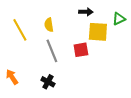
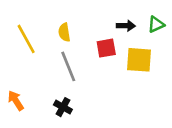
black arrow: (86, 12) -> (126, 26), moved
yellow square: (98, 32) -> (139, 60), moved
red square: (81, 50) -> (106, 48), moved

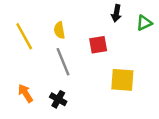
black arrow: (126, 26) -> (116, 13), moved, turned 98
yellow square: (139, 60) -> (122, 80), moved
orange arrow: (16, 101) -> (25, 93), moved

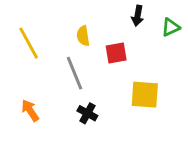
yellow semicircle: (59, 30) -> (83, 36), moved
black cross: (58, 99) -> (87, 113), moved

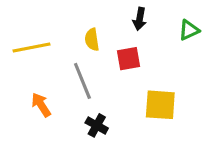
black arrow: (138, 16) -> (140, 19), moved
yellow line: (29, 43) -> (32, 48), turned -72
orange arrow: (30, 110) -> (41, 105), moved

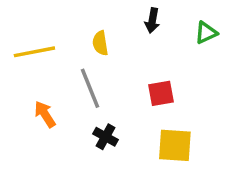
red square: (128, 59) -> (161, 93), moved
yellow square: (160, 105) -> (175, 145), moved

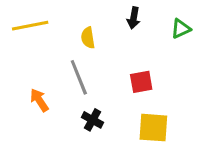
yellow line: (34, 52) -> (30, 26), moved

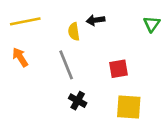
black arrow: (134, 18) -> (96, 20), moved, turned 72
green triangle: (181, 29) -> (152, 24), turned -30
orange arrow: (39, 100) -> (20, 57), moved

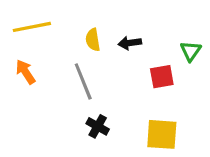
black arrow: (96, 20) -> (130, 43), moved
green triangle: (152, 24) -> (191, 51), moved
red square: (119, 69) -> (162, 77), moved

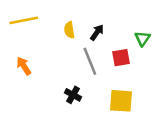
black arrow: (130, 43) -> (97, 32), turned 133
orange arrow: (25, 72) -> (24, 66), moved
gray line: (83, 81) -> (90, 61), moved

